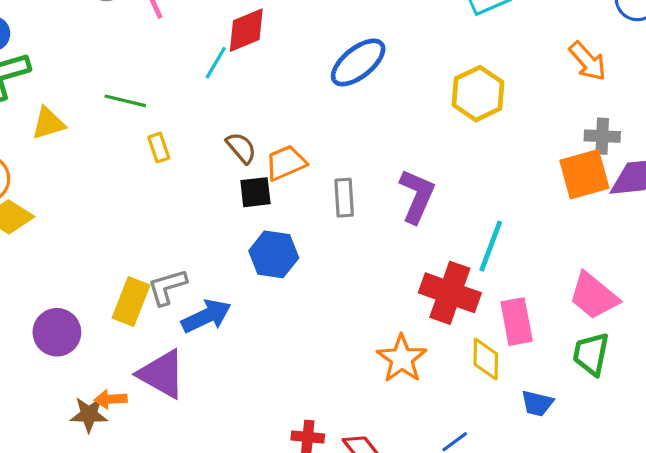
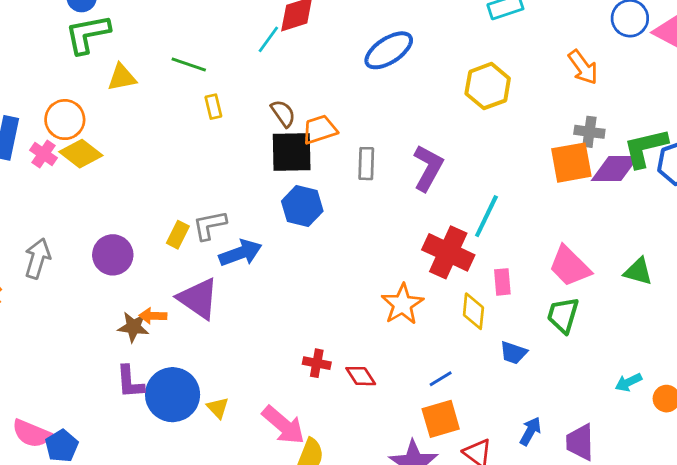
black square: (255, 192) -> (292, 152), size x1.6
yellow rectangle: (131, 302) -> (178, 235), size x0.7
pink rectangle: (517, 322) -> (502, 282), size x0.7

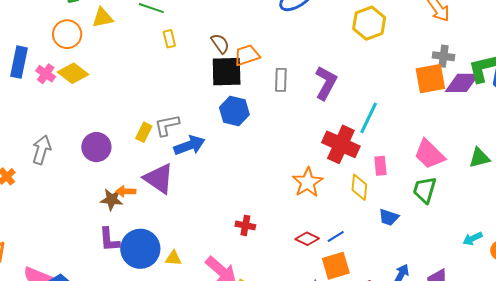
orange circle: (65, 120) -> (67, 34), moved
green triangle: (638, 271) -> (479, 158), turned -30
red diamond: (361, 376) -> (307, 239), moved, turned -30
yellow triangle: (218, 408) -> (173, 258), turned -42

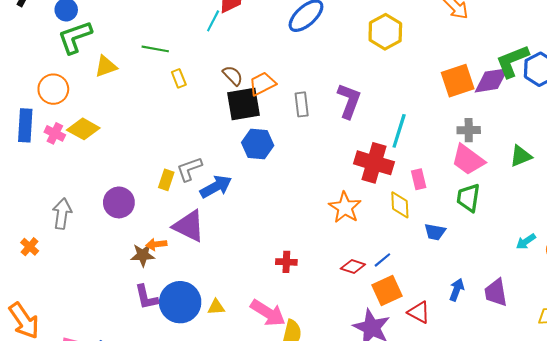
orange circle: (67, 34) -> (53, 89), moved
gray cross: (443, 56) -> (469, 130), moved

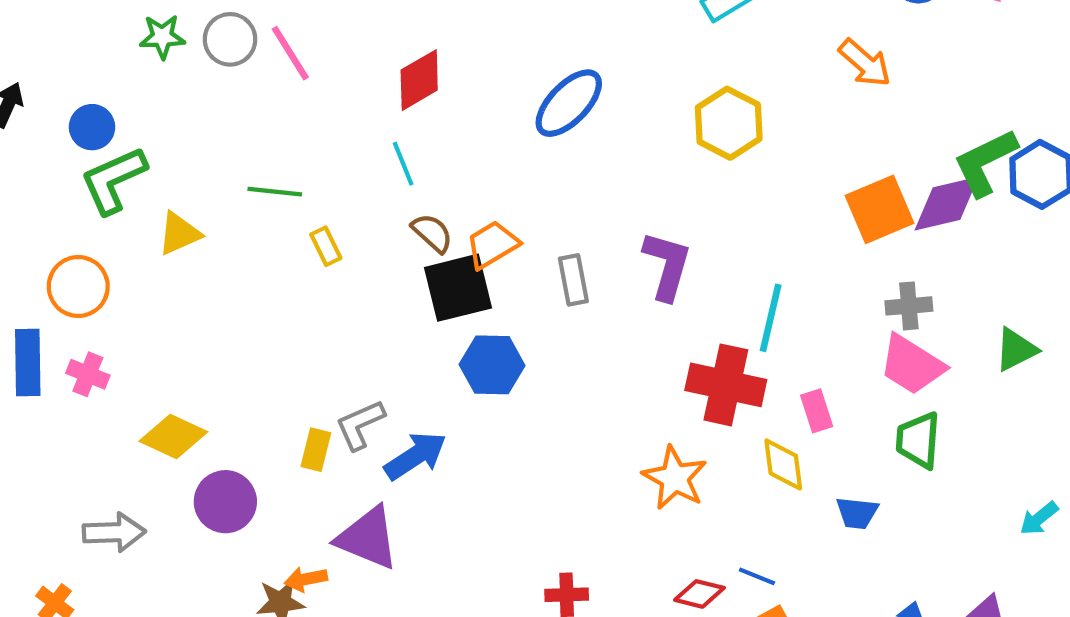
cyan line: (213, 21) -> (403, 164), moved, turned -45
yellow diamond: (83, 129) -> (173, 437), moved
gray arrow: (62, 214) -> (114, 532), turned 84
blue line: (382, 260) -> (757, 576), turned 66

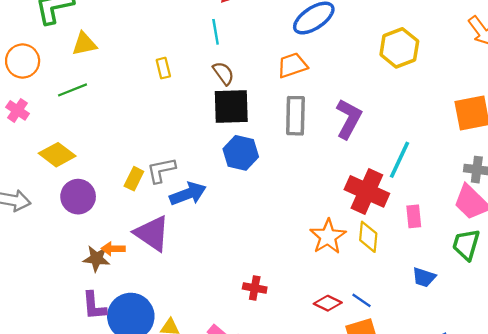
green line: (275, 192) -> (72, 90), moved, turned -40
orange trapezoid: (492, 245) -> (292, 65), moved
gray rectangle: (573, 280) -> (295, 116), size x1.4
yellow diamond: (783, 464) -> (368, 237), moved

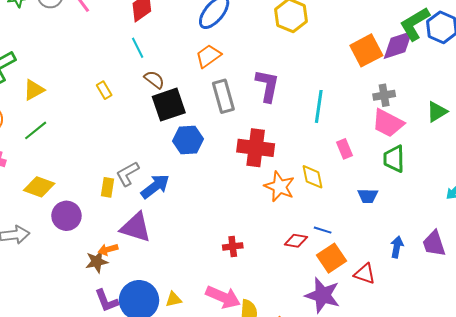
red cross: (367, 191) -> (256, 148), moved

